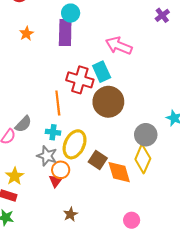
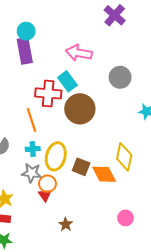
purple cross: (162, 15) -> (115, 15), size x1.5
gray circle: (146, 135) -> (120, 77), moved

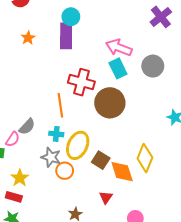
gray circle: (120, 77) -> (153, 66), moved
cyan rectangle: (67, 81) -> (118, 68), moved
red triangle: (45, 195) -> (106, 197), moved

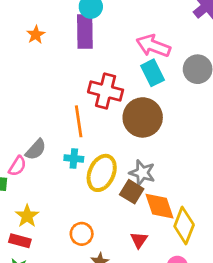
gray star: (51, 157) -> (142, 173), moved
yellow diamond: (145, 158) -> (184, 226), moved
orange circle: (65, 171) -> (82, 234), moved

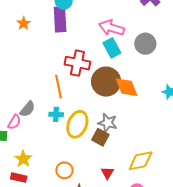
orange diamond: (160, 206) -> (127, 87), moved
yellow diamond: (184, 226) -> (141, 161), turned 60

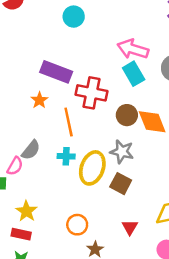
purple rectangle: (60, 19) -> (56, 72), moved, turned -65
orange star: (24, 23) -> (39, 100), moved
brown circle: (106, 82) -> (127, 115), size x0.6
gray star: (108, 123) -> (122, 152), moved

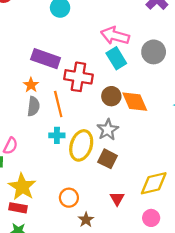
gray semicircle: (31, 150) -> (33, 106), moved, turned -30
gray star: (122, 152) -> (108, 130), turned 30
yellow star: (26, 211) -> (22, 187), size x1.4

